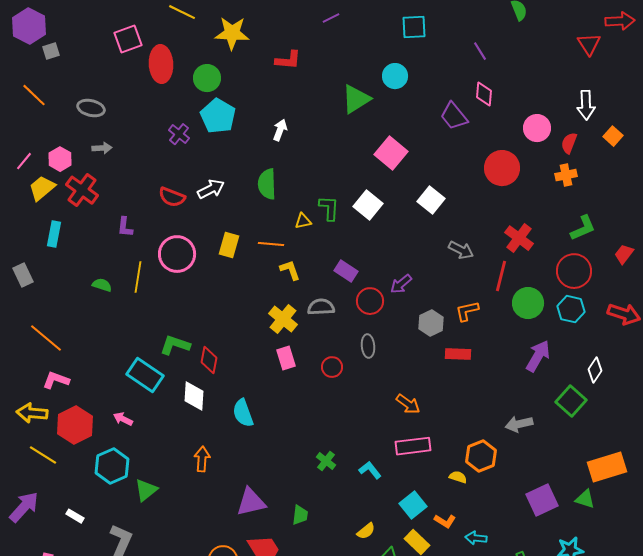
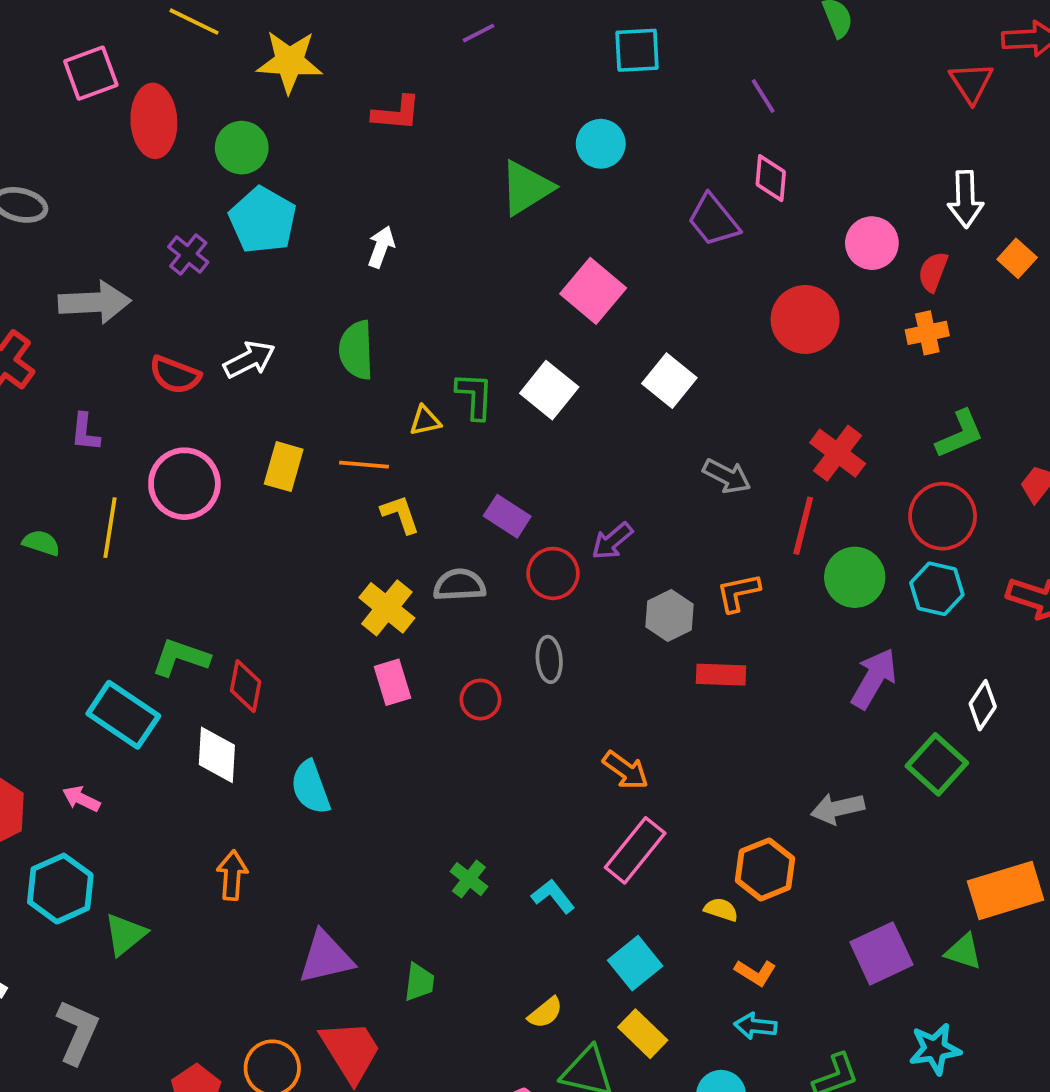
gray arrow: (102, 148) -> (95, 302), moved, size x1.8
pink rectangle: (413, 446) -> (635, 850), turned -44
orange L-shape: (445, 521) -> (755, 973), moved

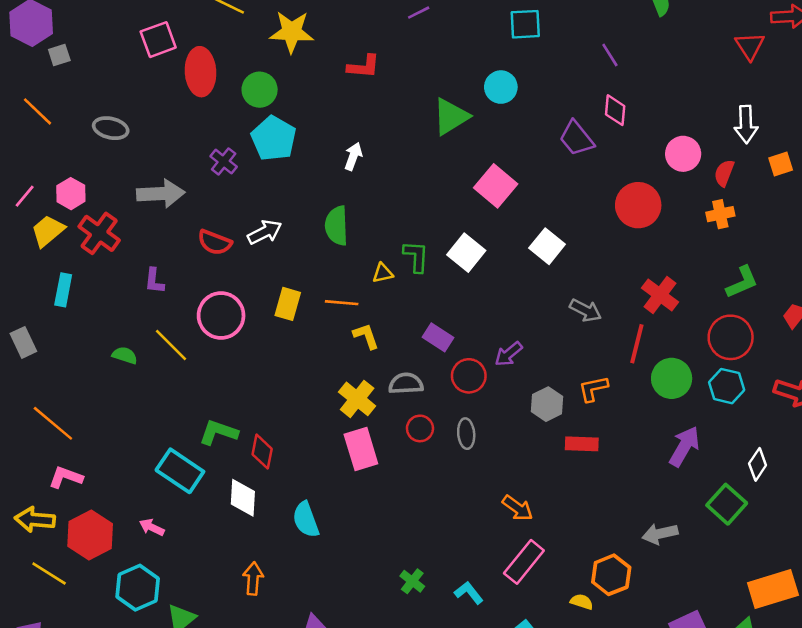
orange square: (1017, 258) -> (781, 164), turned 30
yellow line: (110, 528) -> (171, 345), turned -54
pink rectangle: (393, 682) -> (361, 449), size x1.4
red circle: (480, 700) -> (420, 428), moved

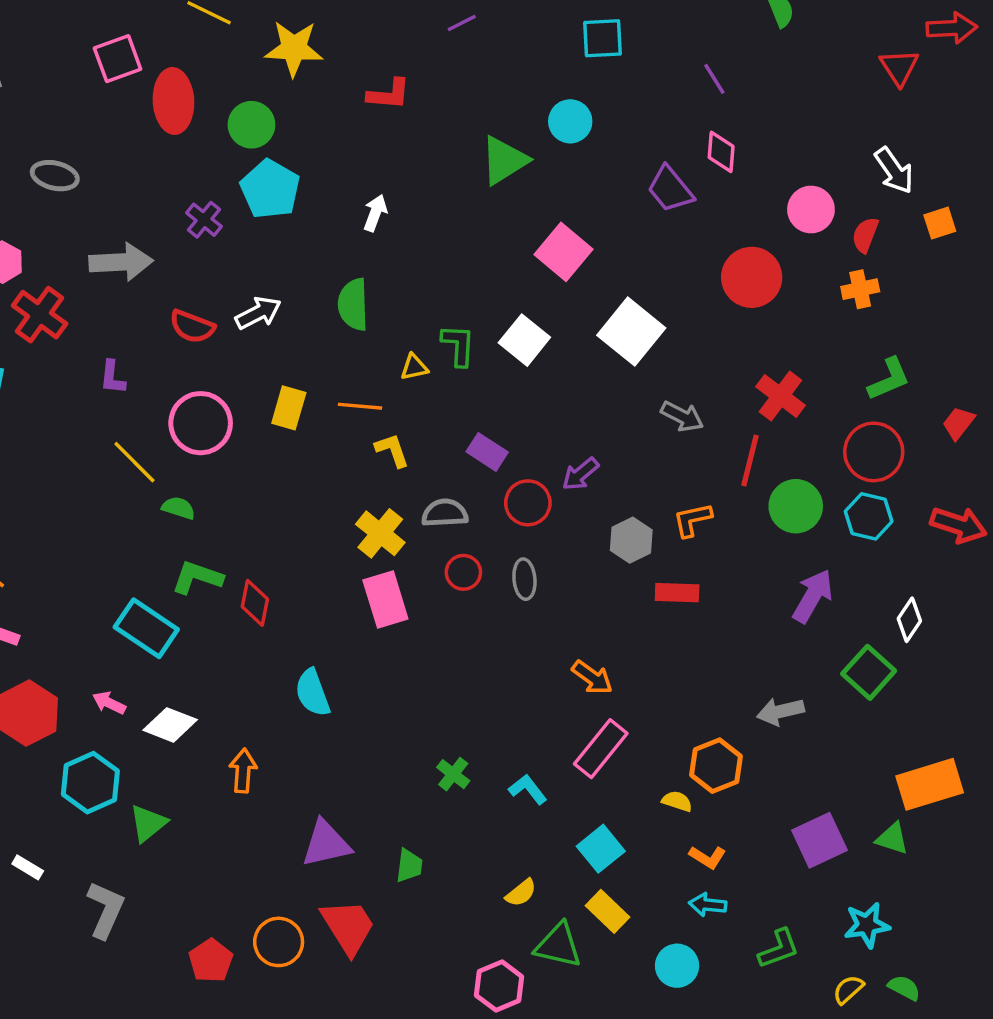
white arrow: (746, 124) -> (894, 171), turned -33
white square: (547, 246) -> (631, 332), size x1.4
green semicircle: (125, 355) -> (179, 508), moved
white diamond: (243, 498) -> (170, 725), moved, turned -72

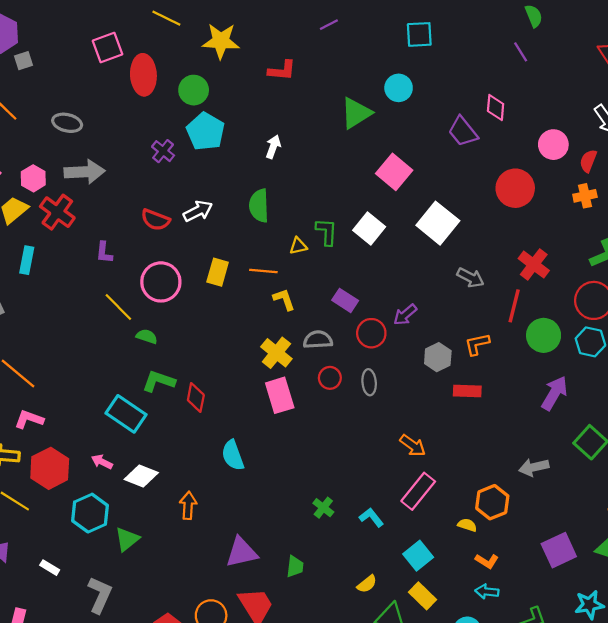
purple line: (714, 79) -> (521, 52), moved
gray arrow: (121, 262) -> (85, 172), moved

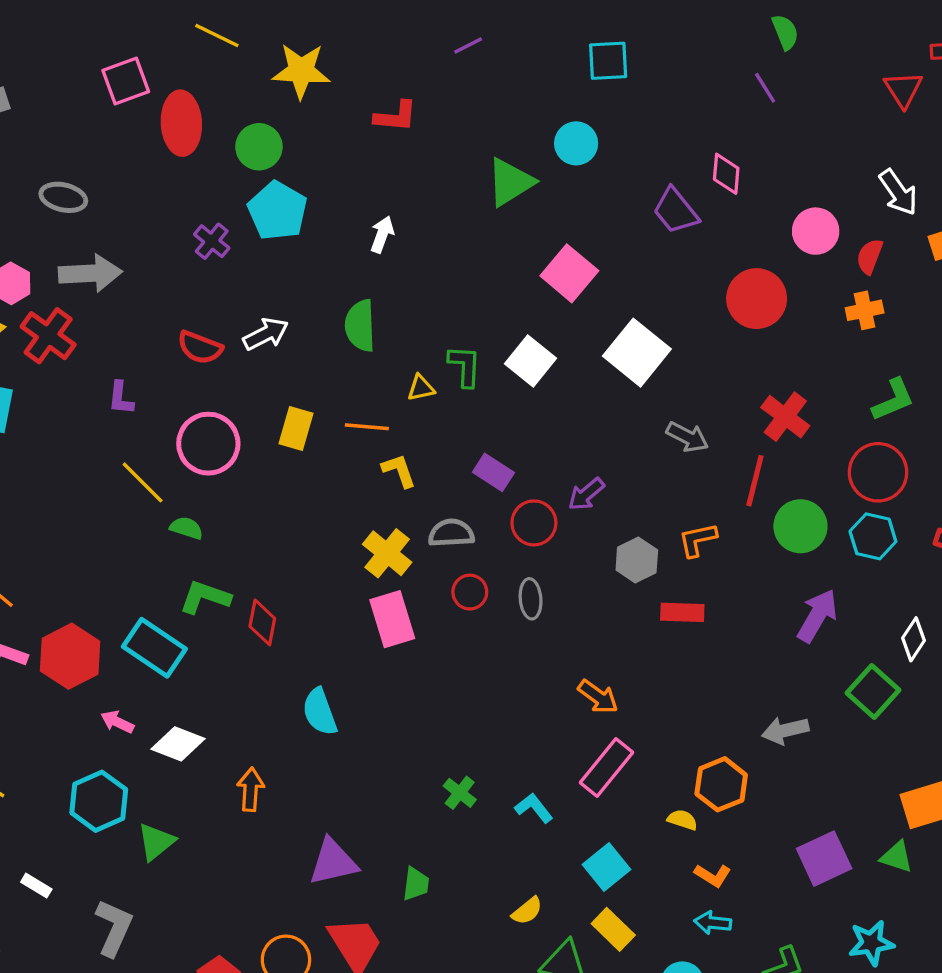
red hexagon: (50, 468) -> (70, 656), moved

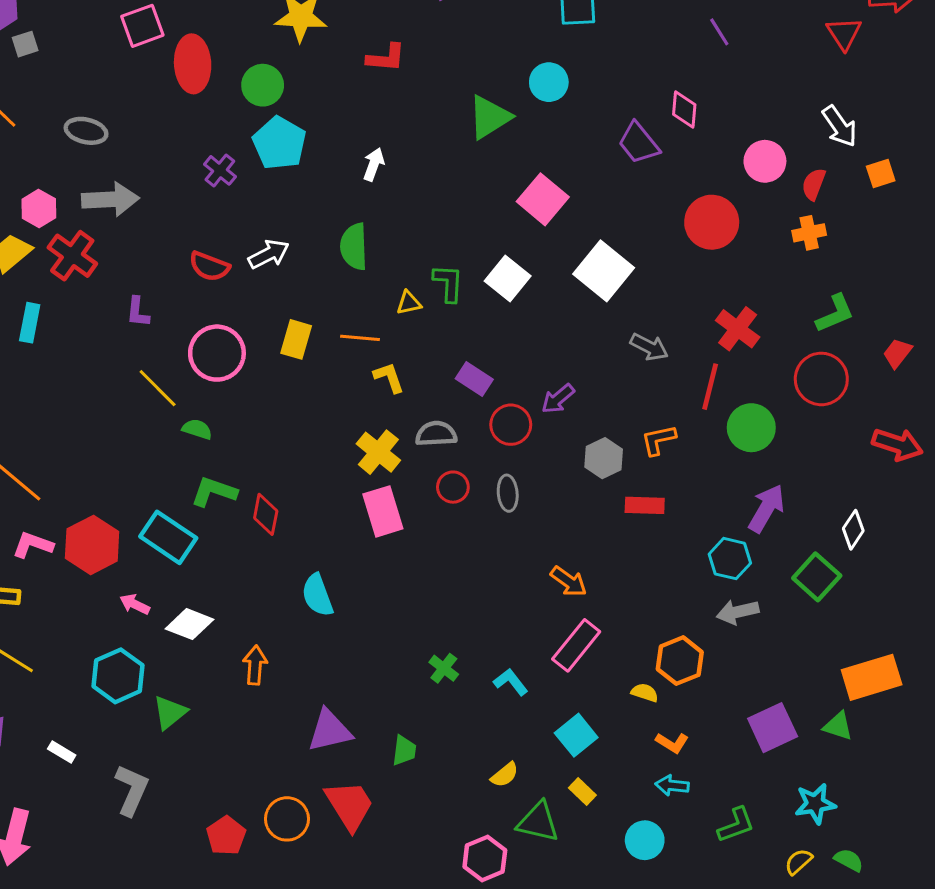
cyan hexagon: (873, 536) -> (730, 559), moved
yellow rectangle: (613, 929) -> (582, 792), size x0.7

